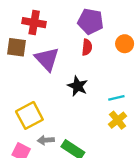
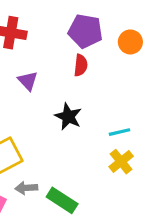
orange circle: (125, 44) -> (130, 42), moved
purple triangle: (47, 59) -> (28, 81), size x0.6

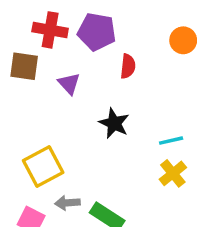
purple pentagon: (85, 31) -> (97, 32), moved

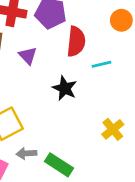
red semicircle: (128, 66) -> (76, 42), size x1.5
cyan line: (171, 141) -> (102, 64), moved

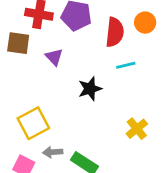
red semicircle: (76, 42) -> (115, 32), moved
black star: (65, 88) -> (90, 89), turned 30

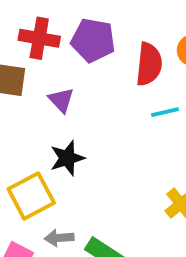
black star: (90, 89) -> (67, 158), moved

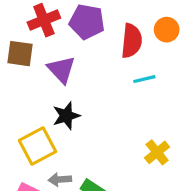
red cross: (39, 38) -> (44, 20), turned -32
purple triangle: (61, 100) -> (61, 69), size x1.4

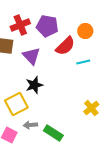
orange circle: (167, 30) -> (85, 31), moved
red semicircle: (132, 41) -> (65, 46), moved, turned 40

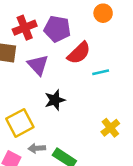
orange circle: (85, 31) -> (103, 13), moved
black star: (34, 85) -> (55, 100), moved

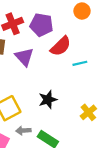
black star: (55, 100) -> (48, 100), moved

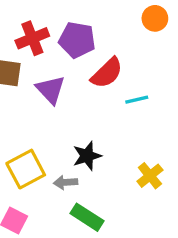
orange circle: (82, 11) -> (155, 18), moved
gray arrow: (23, 131) -> (65, 182), moved

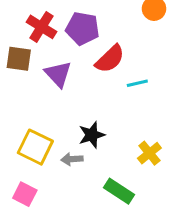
red cross: (32, 38) -> (41, 27), turned -36
yellow square: (26, 169) -> (35, 147), turned -36
green rectangle: (87, 217) -> (119, 191), moved

